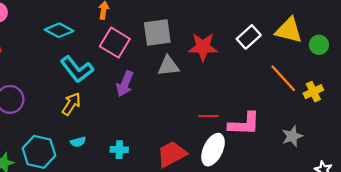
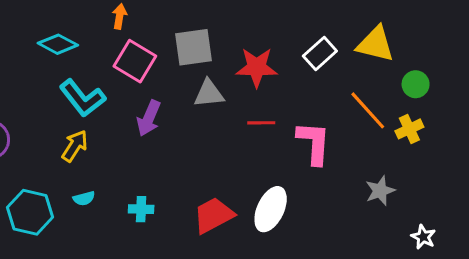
green circle: (319, 45) -> (416, 84), moved
red line: (209, 116) -> (261, 123), moved
pink L-shape: (244, 124) -> (314, 143), moved, turned -88

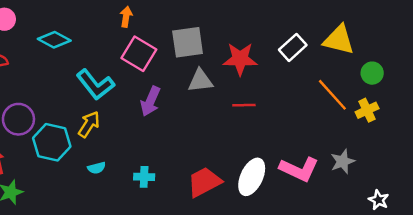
cyan diamond: (58, 44) -> (54, 40), moved
pink L-shape: (314, 143) -> (299, 169), moved, turned 111
cyan hexagon: (30, 212) -> (52, 142), moved

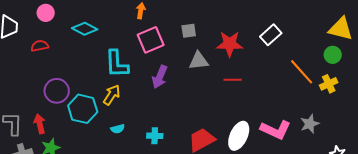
yellow triangle: (339, 40) -> (341, 29), moved
gray square: (188, 42) -> (189, 31), size x0.6
pink square: (139, 54) -> (151, 40), turned 36
cyan L-shape: (95, 85) -> (117, 64), turned 36

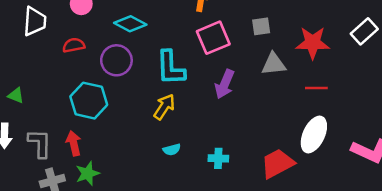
purple circle: (57, 91) -> (116, 60), moved
cyan hexagon: (83, 109) -> (89, 101), moved
white ellipse: (239, 136) -> (314, 134), moved

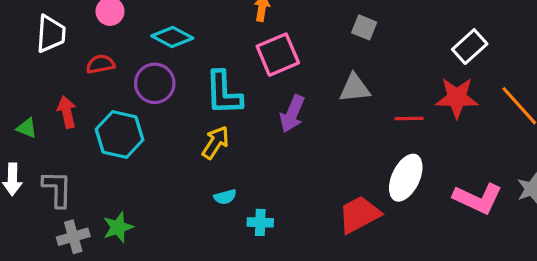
gray square: (261, 26) -> (364, 27), moved, turned 30
red star: (313, 43) -> (457, 98), moved
red arrow: (74, 143) -> (67, 112), moved
cyan cross: (218, 158) -> (260, 222), moved

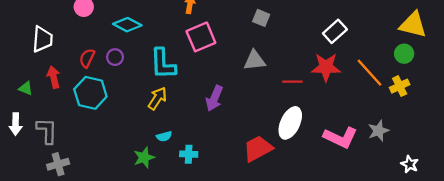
white trapezoid: (51, 34) -> (42, 39), moved
red semicircle: (100, 64) -> (87, 58), moved, turned -54
purple circle: (155, 83) -> (115, 57), size x0.6
purple arrow: (292, 114) -> (214, 98), moved
green star: (118, 227) -> (144, 158), moved

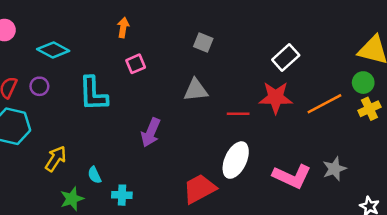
pink square: (201, 37) -> (136, 64), size x0.6
orange line: (369, 73) -> (324, 104), turned -76
yellow cross: (400, 86) -> (369, 109), moved
yellow arrow: (157, 98) -> (56, 159), moved
cyan semicircle: (164, 136) -> (94, 175), turned 80

